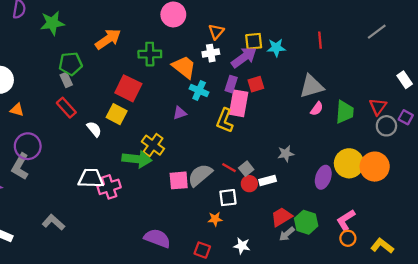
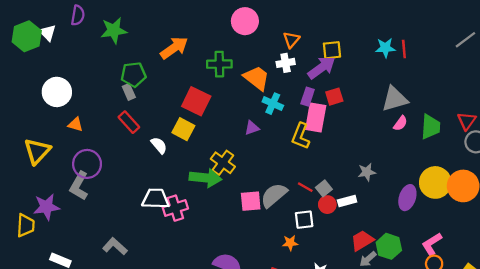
cyan star: (276, 48) -> (385, 48), moved

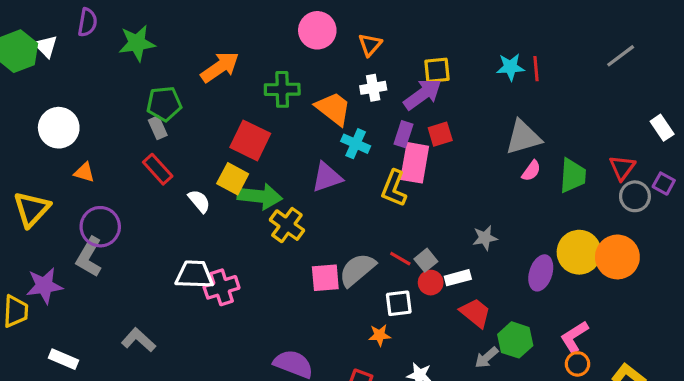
orange triangle: (291, 40) -> (370, 45), moved
purple triangle: (252, 128) -> (327, 177), size x1.5
green arrow: (205, 178) -> (260, 196), moved
red trapezoid: (362, 241) -> (475, 313), moved, turned 70

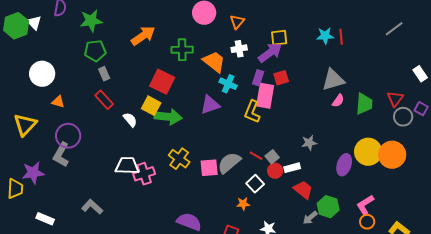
green pentagon: (164, 104) -> (95, 51), moved
yellow cross: (287, 225) -> (179, 159), moved
white square: (399, 303) -> (255, 184), turned -36

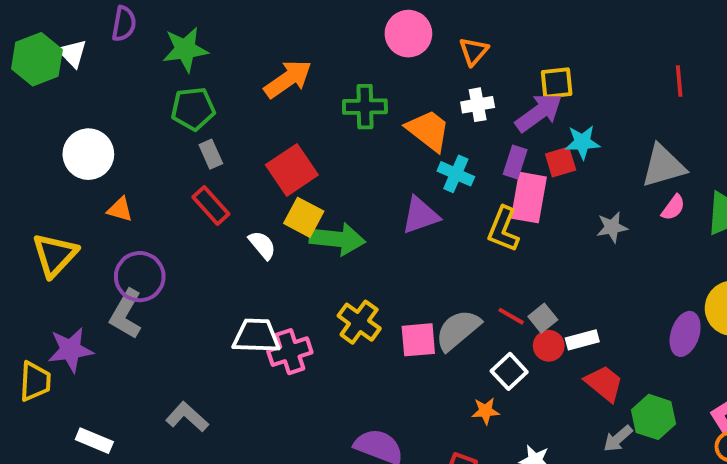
cyan star: (325, 36) -> (582, 142), moved
red square: (162, 82) -> (292, 170), moved, turned 30
gray star: (309, 143) -> (612, 227), moved

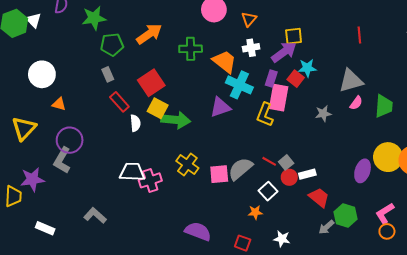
green pentagon: (193, 109) -> (112, 45), moved
red square: (561, 162) -> (296, 79), turned -35
cyan cross: (456, 174) -> (239, 85), size x1.4
red rectangle: (211, 205) -> (119, 102), moved
white semicircle: (262, 245) -> (135, 123), turned 35

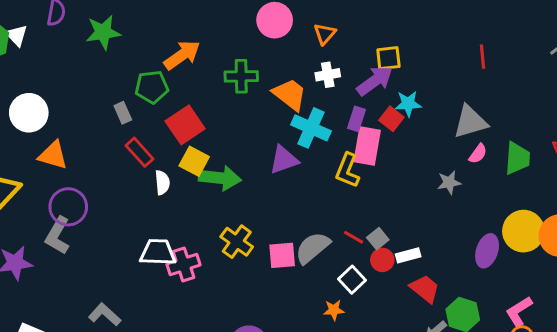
green pentagon: (112, 45) -> (152, 87), moved
orange triangle: (59, 104) -> (53, 155), size x1.5
gray star: (323, 114) -> (449, 183), moved

